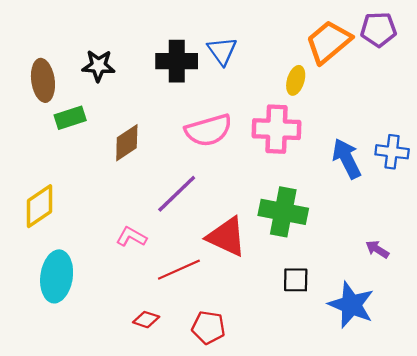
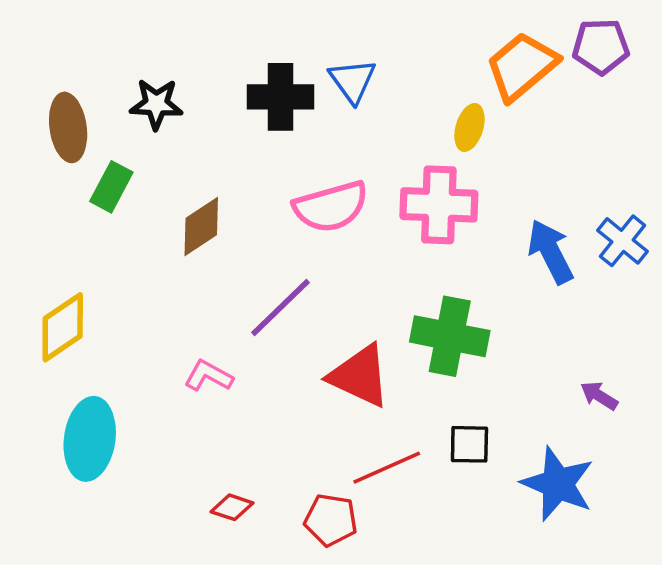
green rectangle: (70, 118) -> (111, 187), turned -44
blue cross: (392, 152) -> (622, 241), turned 32
red line: (179, 270) -> (387, 468), moved

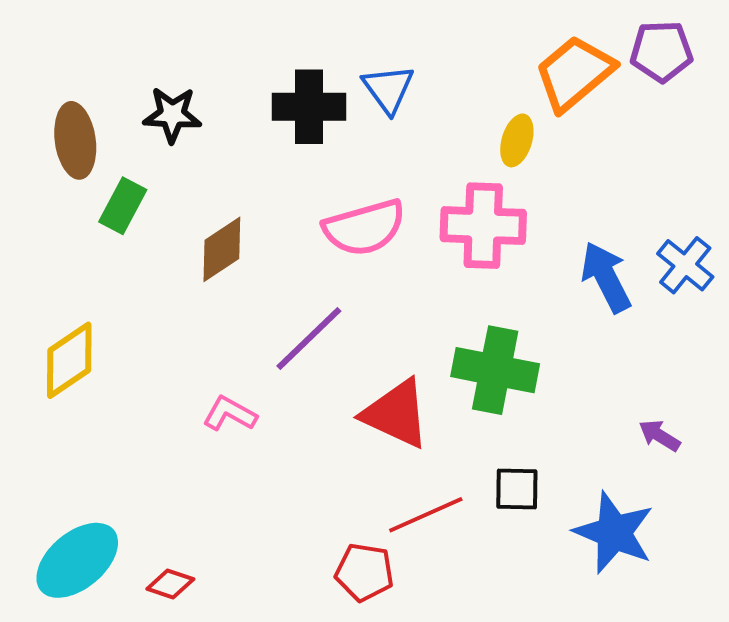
cyan ellipse: (90, 439) -> (77, 560), moved, turned 42
red diamond: (232, 507) -> (170, 584), moved

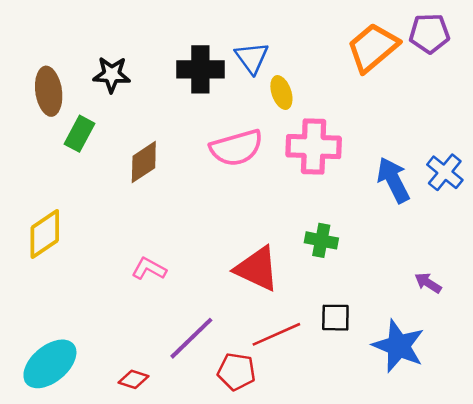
yellow ellipse: (517, 140) -> (281, 93), moved, turned -36
purple line: (309, 338) -> (191, 338), moved
green cross: (495, 370) -> (321, 240), size x0.6
red diamond: (170, 584) -> (134, 379), moved

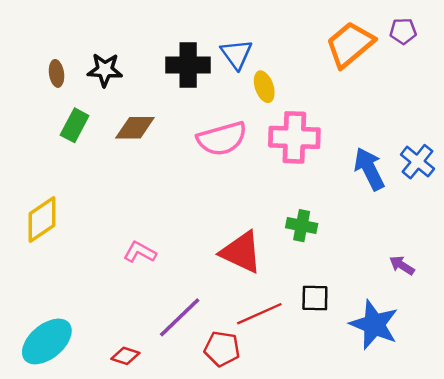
purple pentagon: (429, 33) -> (403, 31), size x0.7
brown ellipse: (49, 91) -> (57, 73), moved, size x0.6
brown diamond: (144, 162) -> (135, 128), moved, turned 33

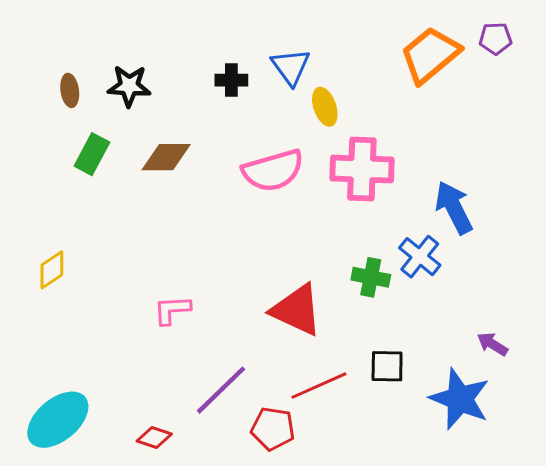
black cross: (188, 65) -> (231, 80), size x0.6
blue cross: (418, 162) -> (420, 257), moved
yellow diamond: (42, 220) -> (52, 270), size x0.7
pink L-shape: (140, 252) -> (172, 310), turned -32
purple arrow: (402, 265) -> (492, 344), moved

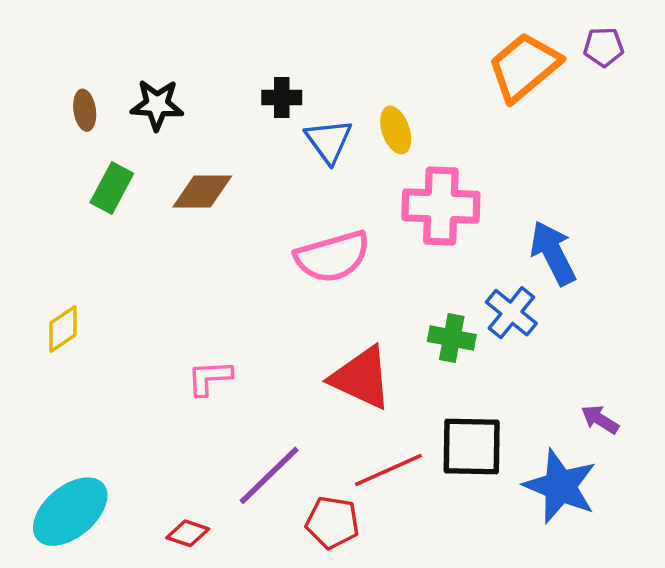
blue triangle: (291, 67) -> (329, 141), moved
pink semicircle: (273, 171) -> (332, 257), moved
black square: (387, 366) -> (472, 446), size x1.5

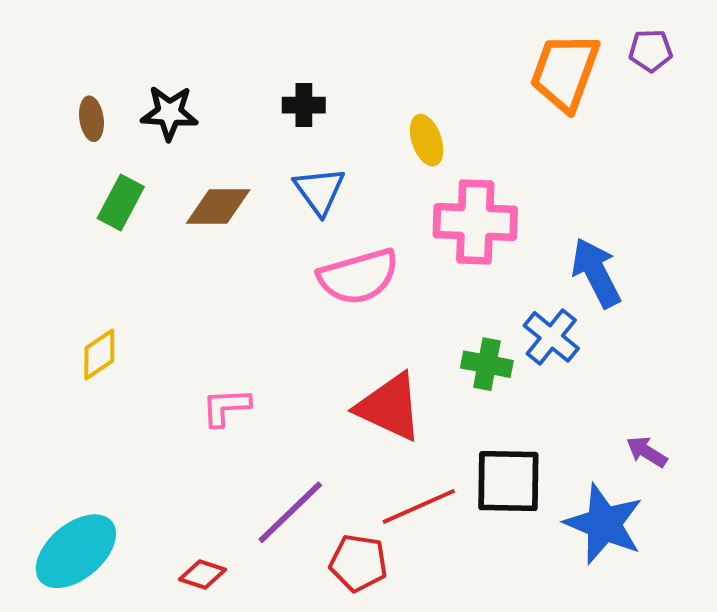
orange trapezoid: (524, 67) -> (565, 72), turned -30
blue triangle: (329, 141) -> (319, 191), moved
yellow diamond: (63, 329) -> (99, 354), moved

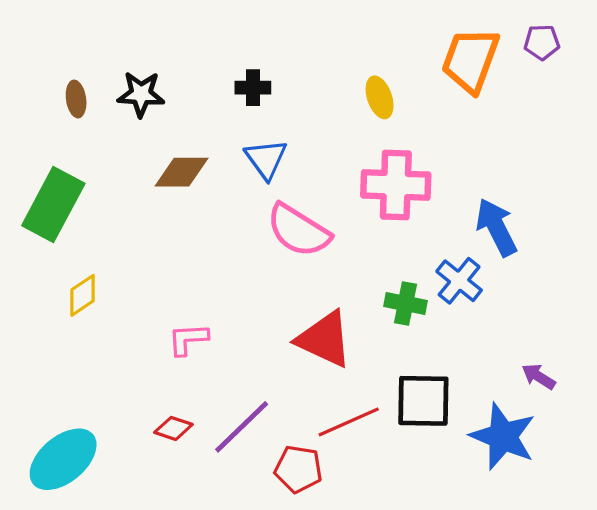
yellow ellipse: (427, 140) -> (380, 97), moved
green rectangle: (121, 202) -> (53, 204), moved, size x1.6
pink semicircle: (358, 277) -> (298, 230), turned 48
red diamond: (203, 575) -> (173, 428), moved

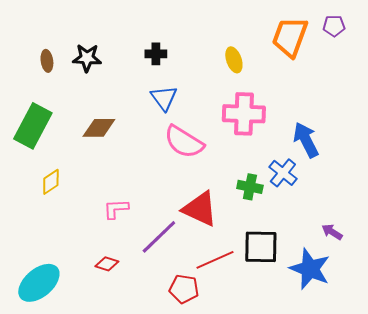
brown diamond: (182, 172) -> (99, 128), moved
purple line: (242, 427) -> (159, 237), moved

